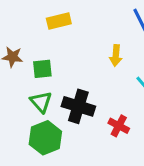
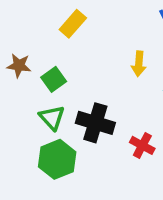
yellow rectangle: (59, 21) -> (73, 24), turned -35
green square: (42, 69) -> (54, 79), turned -30

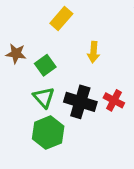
yellow arrow: (139, 64) -> (93, 52), moved
red cross: (142, 145) -> (114, 100), moved

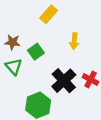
green triangle: (44, 97) -> (14, 67), moved
black cross: (80, 102) -> (64, 81), turned 30

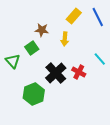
yellow rectangle: (49, 14) -> (74, 16), moved
brown star: (13, 42) -> (42, 30), moved

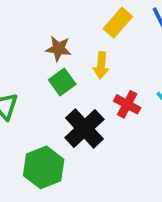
green square: (32, 48) -> (62, 82), moved
red cross: (79, 72) -> (127, 104), moved

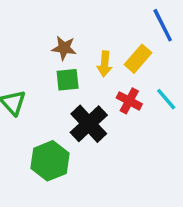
yellow rectangle: (118, 23) -> (138, 59), moved
green square: (62, 82) -> (68, 80), turned 30

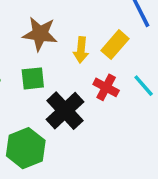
brown star: (64, 48) -> (40, 34), size x1.4
green square: (68, 80) -> (33, 78), moved

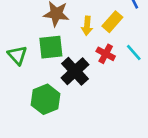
green square: (33, 78) -> (51, 47), size x1.4

